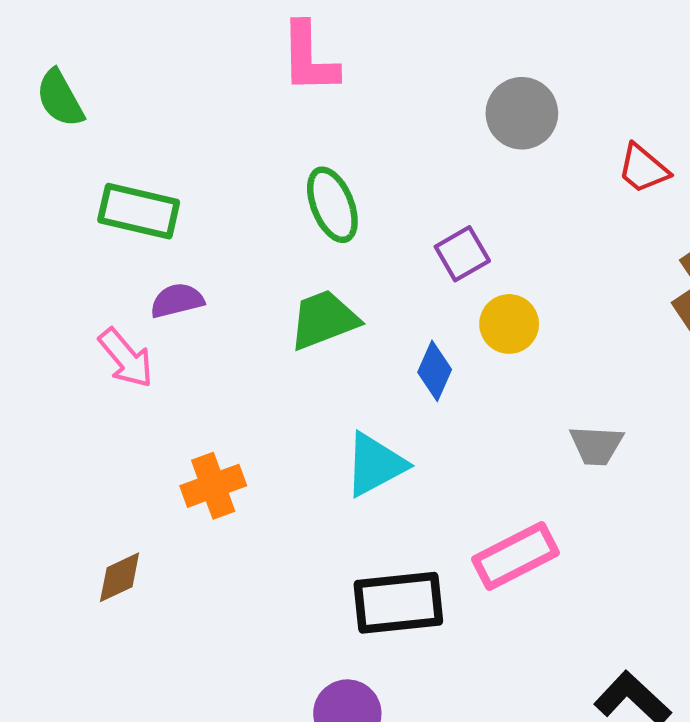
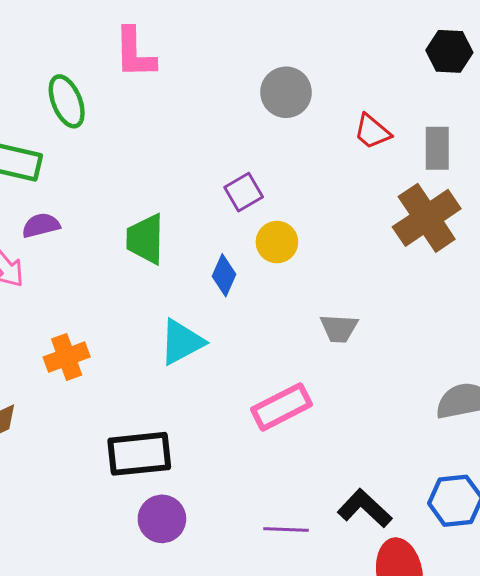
green ellipse: (332, 205) -> (67, 101), moved
green trapezoid: (324, 320) -> (145, 239), turned -68
black rectangle: (398, 603) -> (139, 454), moved

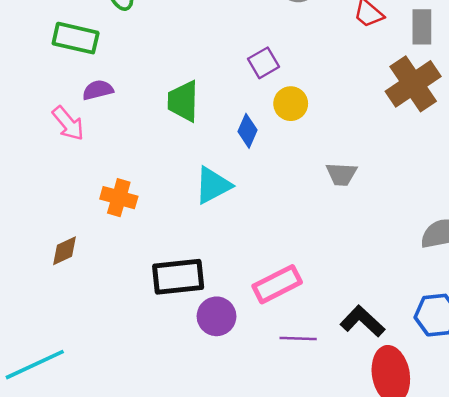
orange cross: (67, 357) -> (119, 198), turned 36
pink rectangle: (281, 407) -> (277, 284), moved
purple circle: (162, 519) -> (217, 316), moved

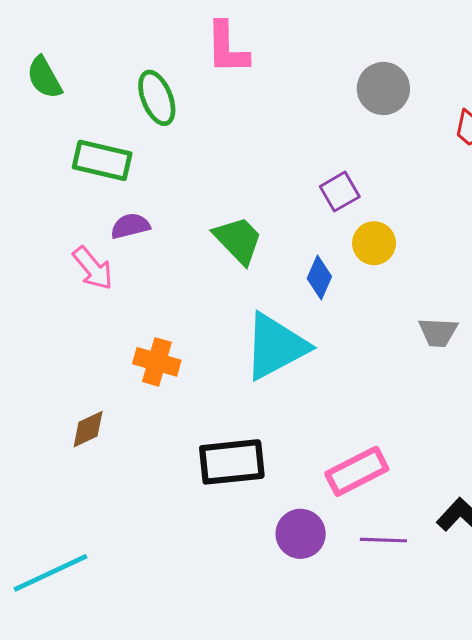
green trapezoid: (183, 101) -> (238, 240), turned 135
cyan triangle: (213, 185) -> (276, 346), size x1.4
purple circle: (217, 316) -> (301, 534), moved

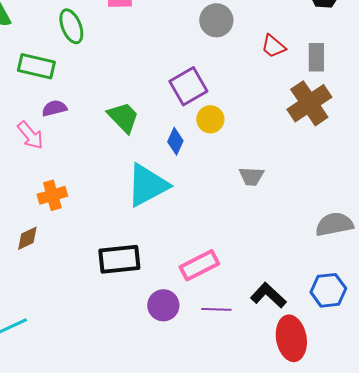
purple square: (340, 192) -> (188, 86), size x1.5
orange cross: (157, 362) -> (52, 195), moved, turned -32

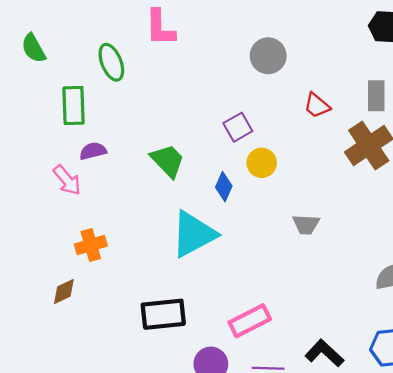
red trapezoid: (273, 46) -> (317, 106), moved
green rectangle: (36, 66) -> (74, 106), turned 75
purple square: (188, 86) -> (238, 127), size x0.7

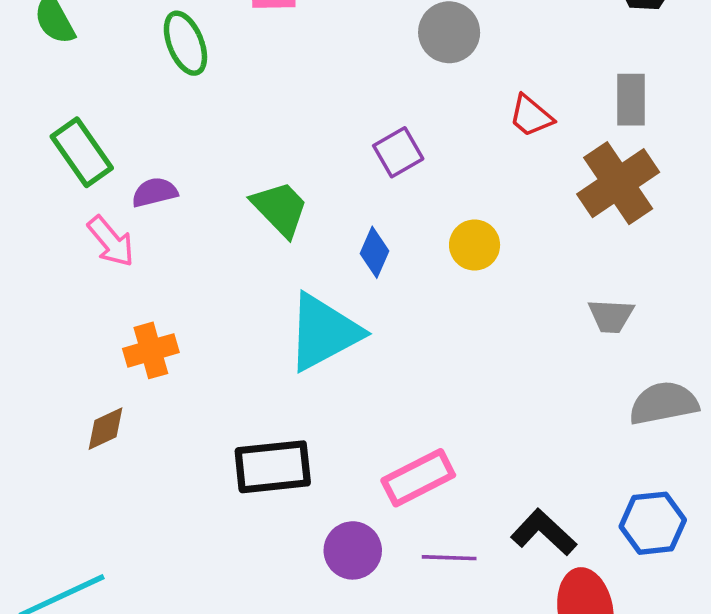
green rectangle: (74, 106) -> (82, 152), moved, turned -33
yellow circle: (262, 163) -> (475, 245), moved
gray trapezoid: (306, 224) -> (611, 316), moved

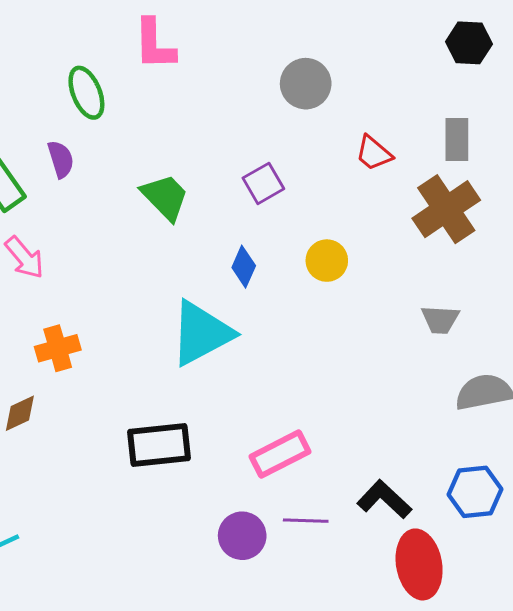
purple semicircle: (155, 192) -> (61, 159), moved, turned 87
green trapezoid: (280, 209) -> (165, 197), moved
purple circle: (353, 550) -> (242, 536), moved

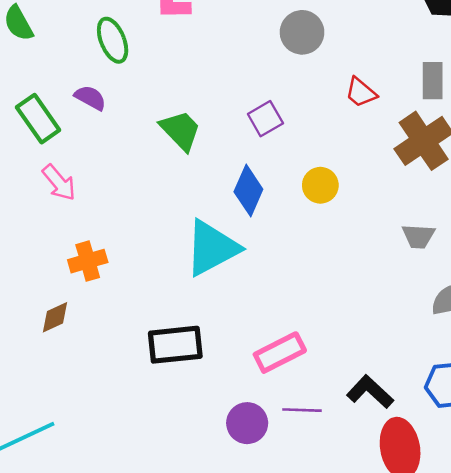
purple semicircle: (61, 159) -> (90, 98), turned -44
blue diamond: (244, 267) -> (248, 190), size x1.4

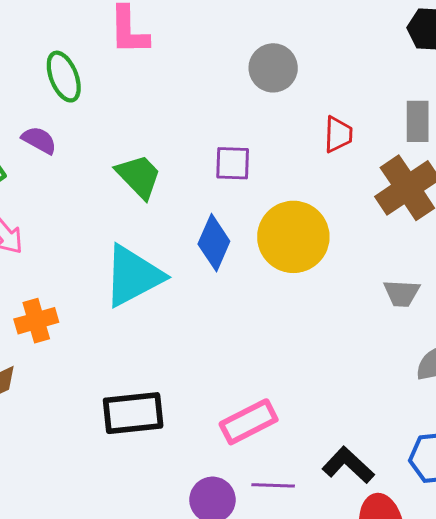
red trapezoid: (361, 92) -> (338, 134), turned -128
purple square: (265, 119) -> (233, 163), turned 32
yellow circle: (320, 185) -> (293, 237), size x1.8
cyan triangle: (212, 248) -> (133, 276), moved

